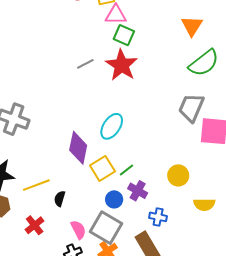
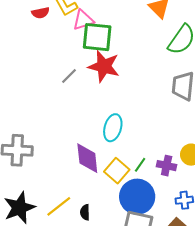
green square: (124, 35) -> (97, 37), size x1.5
purple cross: (138, 191) -> (167, 166), moved
blue circle: (114, 199) -> (137, 197), size x2.0

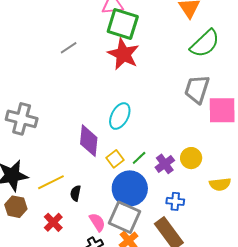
gray line: (69, 76) -> (69, 48), moved
purple cross: (167, 166) -> (165, 164), turned 30
yellow square: (117, 171) -> (115, 159), size x0.7

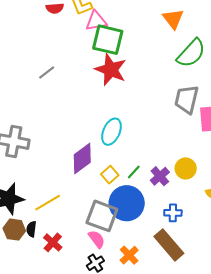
gray line: (69, 48) -> (47, 73), moved
purple diamond: (89, 141) -> (82, 159), turned 52
black semicircle: (76, 193) -> (31, 229), moved
gray square: (125, 217) -> (102, 216), moved

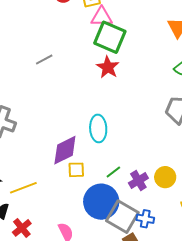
red star: (111, 70) -> (108, 67), size x0.7
cyan ellipse: (111, 132) -> (98, 128), turned -36
yellow square: (110, 175) -> (76, 170), moved, turned 30
gray square: (102, 216) -> (122, 217), moved

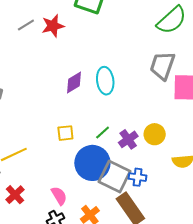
red star: (108, 67) -> (53, 26), moved, turned 30
cyan ellipse: (98, 128) -> (105, 81), moved
purple diamond: (65, 150) -> (74, 82), moved, size x0.7

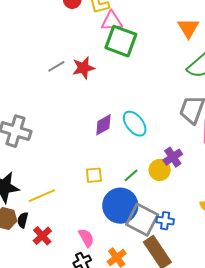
cyan ellipse: (105, 81) -> (135, 124), turned -32
yellow circle: (155, 134) -> (160, 170), moved
purple cross: (128, 139) -> (173, 157), moved

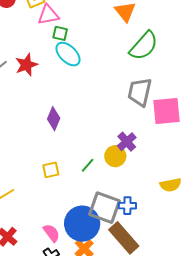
green square: (121, 41) -> (60, 33), size x0.5
cyan ellipse: (135, 124) -> (68, 54), moved
purple diamond: (103, 125) -> (54, 119), turned -30
blue circle: (120, 206) -> (82, 224), moved

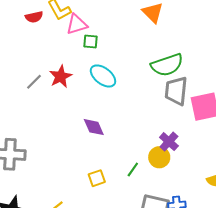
green semicircle: (144, 46) -> (167, 65), moved, turned 36
cyan ellipse: (68, 54) -> (103, 76), moved
purple diamond: (54, 119) -> (94, 127), turned -40

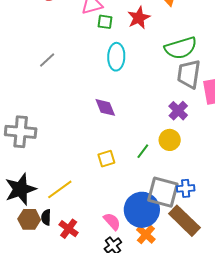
cyan ellipse: (103, 76) -> (116, 57), turned 52
red star: (61, 77) -> (139, 18), moved
purple cross: (169, 142) -> (178, 111), moved

